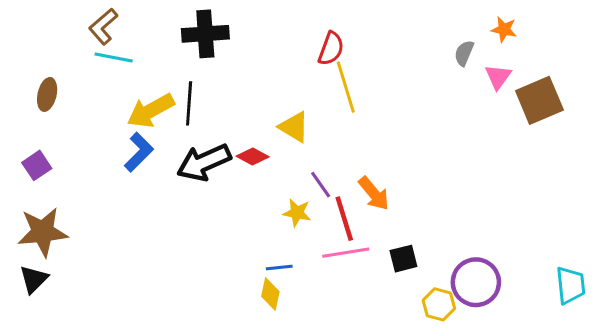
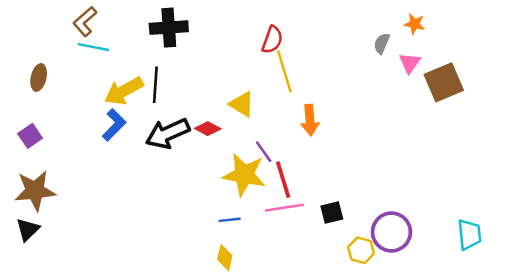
orange arrow: (374, 194) -> (310, 120), moved, turned 36
yellow star: (297, 213) -> (244, 175), size x1.8
yellow diamond: (270, 294) -> (225, 258), moved

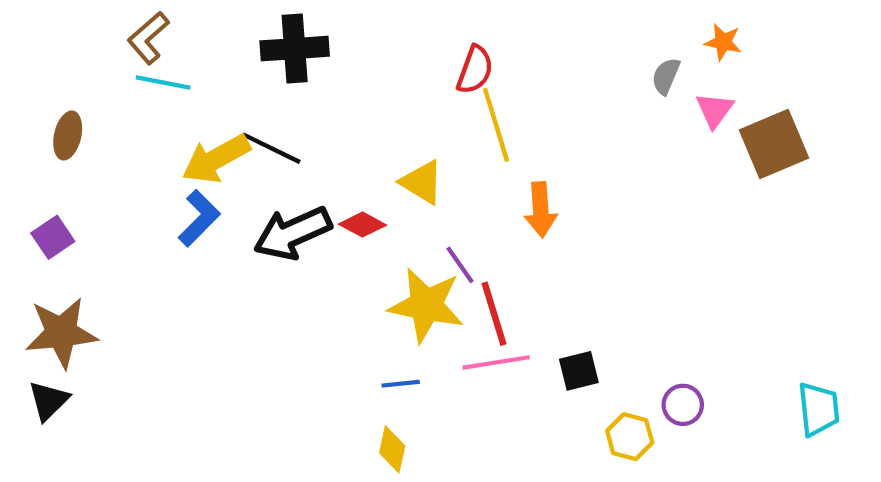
black line: (155, 85) -> (271, 148), turned -68
purple circle: (391, 232) -> (683, 405), size x0.6

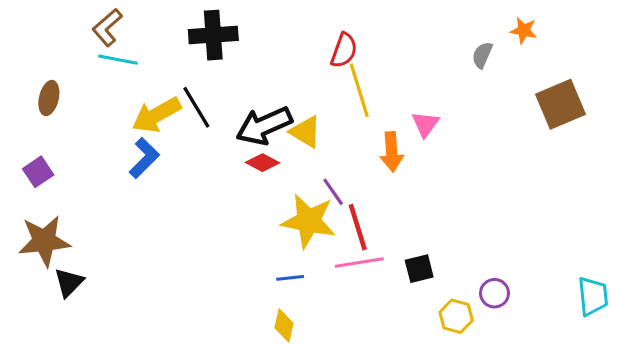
pink triangle: (715, 110) -> (425, 124), moved
black line: (271, 148) -> (196, 107), turned 33
black arrow: (292, 233) -> (264, 126), moved
black triangle: (49, 401) -> (69, 282), moved

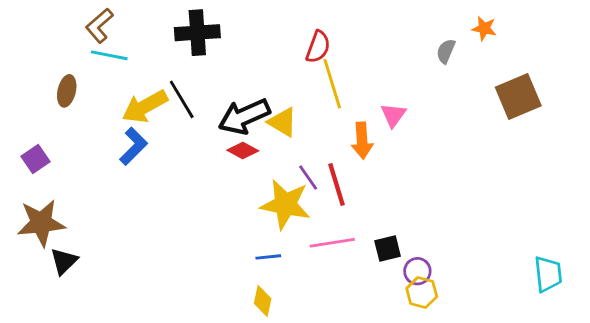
brown ellipse: (49, 98) -> (67, 91), moved
red line: (358, 227) -> (336, 185), moved
purple circle: (495, 293) -> (417, 271), moved

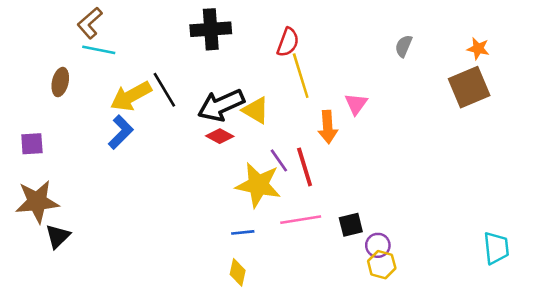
orange star: (484, 28) -> (478, 49), moved
black cross: (197, 33) -> (211, 29), moved
purple square: (35, 159) -> (32, 144), turned 30

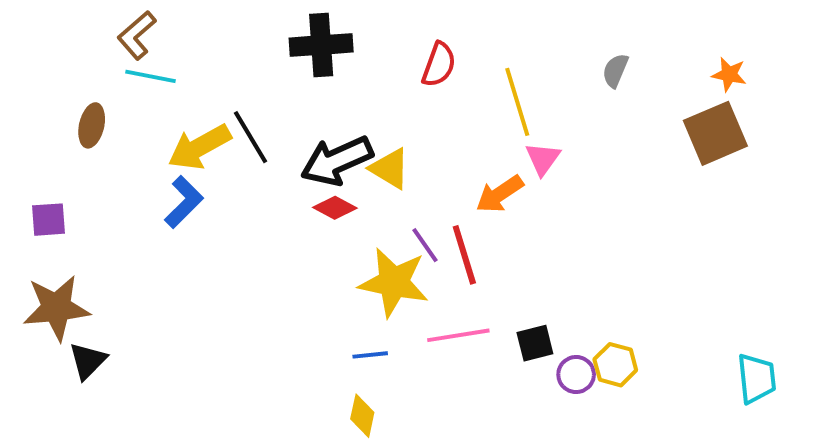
yellow line: (301, 76) -> (517, 102), moved
orange arrow: (328, 127) -> (500, 194), turned 60
yellow hexagon: (382, 265) -> (615, 365), moved

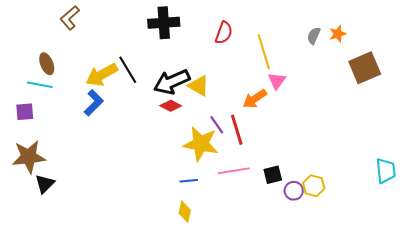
orange star: (729, 74) -> (338, 34), moved, turned -30
cyan line: (150, 76) -> (40, 85), moved
brown ellipse: (92, 125) -> (47, 64), turned -35
cyan trapezoid: (757, 378) -> (386, 171), moved

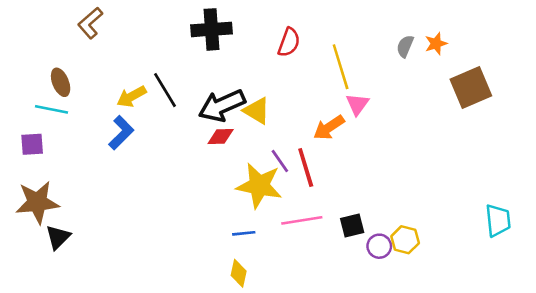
yellow arrow: (102, 75) -> (132, 97), size x0.7
red diamond: (171, 106) -> (221, 137), turned -30

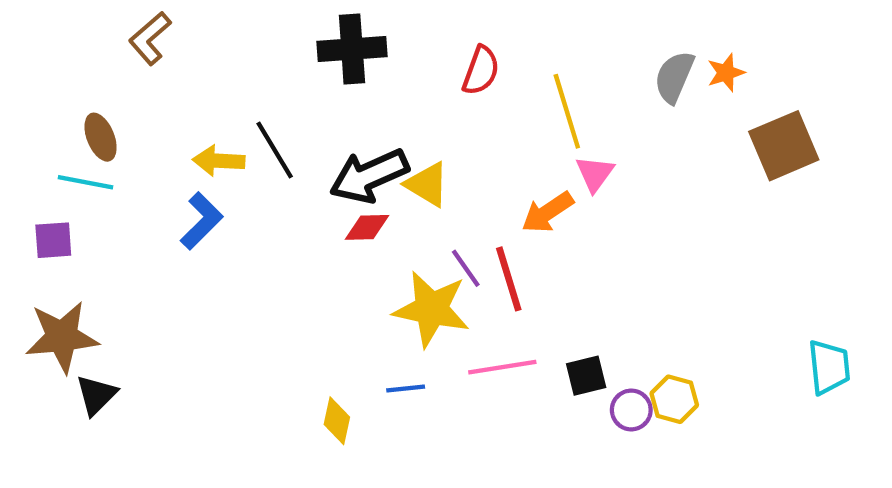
gray semicircle: (405, 46) -> (674, 77), size x1.4
yellow arrow: (132, 97) -> (219, 161), turned 32
yellow diamond: (239, 273) -> (337, 421), moved

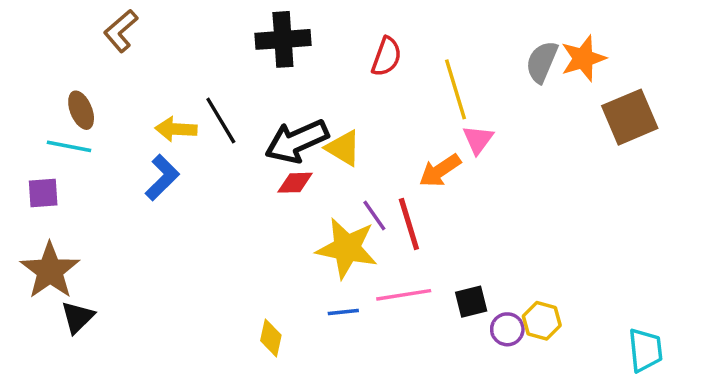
orange star: (726, 73) -> (583, 58), size x1.5
brown star: (62, 337) -> (50, 271), turned -30
cyan trapezoid: (829, 367) -> (645, 350), moved
blue line: (406, 389) -> (343, 312), moved

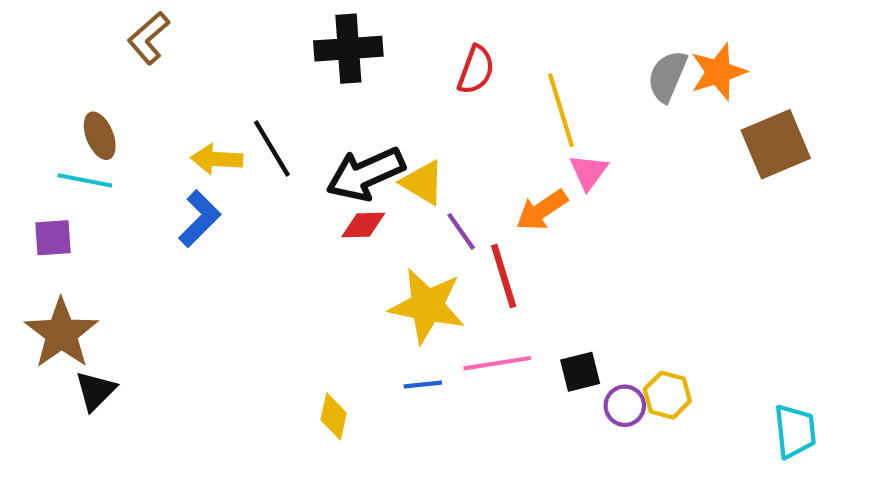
purple line: (374, 215) -> (461, 231), moved

